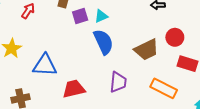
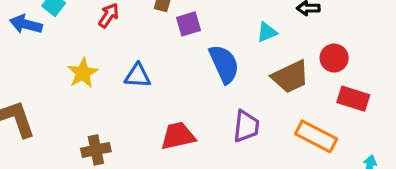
cyan triangle: (101, 16) -> (267, 32), moved
blue triangle: (45, 65) -> (138, 76), moved, size x0.7

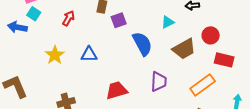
orange rectangle: (316, 136) -> (203, 85), turned -60

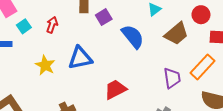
cyan square: (34, 14) -> (24, 26), moved, turned 32
blue triangle: (89, 54) -> (80, 58), size x1.4
purple trapezoid: (159, 82) -> (172, 78), moved

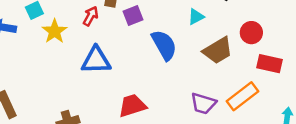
red arrow: (52, 25) -> (91, 16), moved
yellow star: (45, 65) -> (55, 31), moved
purple trapezoid: (172, 78) -> (203, 103), turned 105

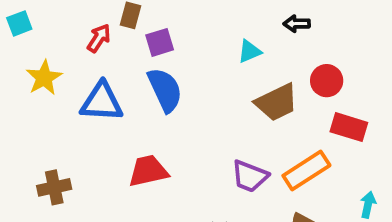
yellow star: (55, 31) -> (44, 78), moved
blue semicircle: (164, 45) -> (165, 90), moved

